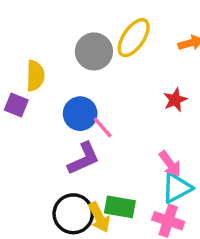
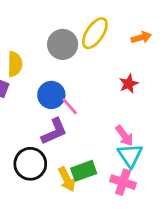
cyan triangle: (177, 188) -> (130, 155), turned -36
green rectangle: (120, 207) -> (84, 171), turned -30
black circle: (73, 214) -> (30, 164), moved

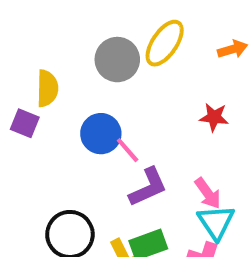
red star: (129, 84) -> (214, 117), turned 30
purple L-shape: (54, 131) -> (148, 187), moved

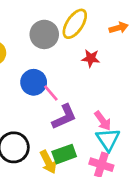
red star: (214, 117) -> (91, 58), moved

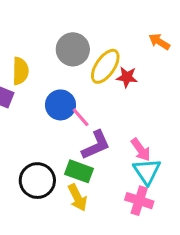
yellow ellipse: (75, 24) -> (105, 66), moved
orange arrow: (119, 28) -> (159, 42), turned -132
green rectangle: (64, 154) -> (79, 171), moved, turned 40

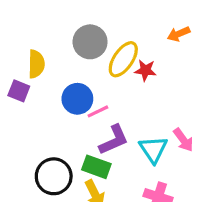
orange arrow: (159, 42) -> (179, 34), turned -55
pink line: (81, 117) -> (98, 111), turned -75
pink arrow: (141, 150) -> (183, 140), moved
cyan triangle: (147, 171) -> (153, 149), moved

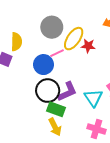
pink line: (98, 111) -> (57, 53), moved
black circle: (54, 176) -> (48, 91), moved

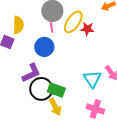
pink line: (57, 53) -> (51, 26), moved, turned -72
black circle: (48, 91) -> (41, 89), moved
purple L-shape: (67, 92) -> (31, 73), moved

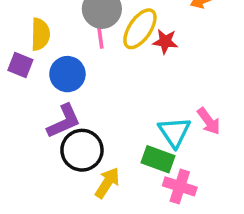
blue circle: (44, 47) -> (67, 74), moved
green rectangle: (56, 90) -> (158, 159), moved
yellow arrow: (55, 107) -> (107, 183), turned -120

